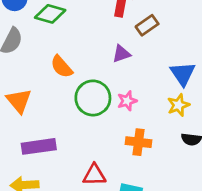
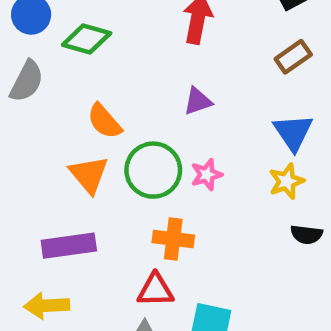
brown rectangle: (147, 25) -> (293, 57), moved
orange triangle: (19, 101) -> (89, 175), moved
orange cross: (139, 142) -> (173, 239), moved

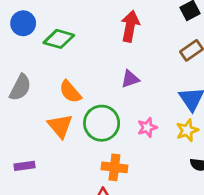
gray semicircle: (27, 81) -> (20, 87), moved
pink star: (207, 175) -> (147, 127), moved
purple rectangle: (69, 246) -> (25, 166), moved, size x0.6

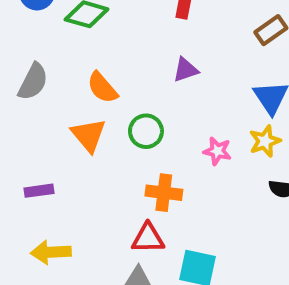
green circle: (102, 123) -> (146, 131), size x0.7
pink star: (147, 127) -> (217, 151), moved, turned 30

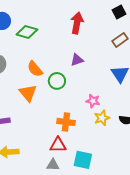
green circle: (146, 131) -> (57, 81), moved
yellow star: (265, 141) -> (102, 118), moved

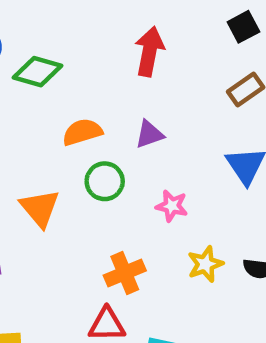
orange semicircle: (35, 69) -> (82, 132), moved, turned 114
pink star: (93, 101) -> (172, 206), moved
orange cross: (66, 122) -> (125, 273), turned -30

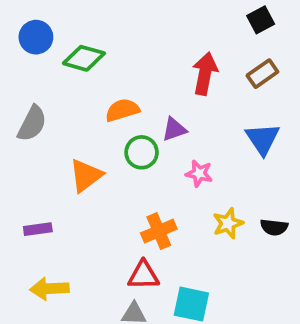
red arrow: (149, 51) -> (205, 74), moved
purple triangle: (149, 134) -> (174, 129), moved
orange triangle: (40, 208) -> (86, 175), turned 33

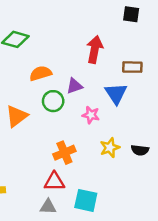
black square: (261, 20) -> (131, 14), turned 36
brown rectangle: (262, 74) -> (132, 67), moved, turned 36
blue triangle: (262, 139) -> (116, 94), moved

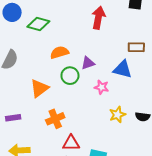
red arrow: (95, 49) -> (98, 18), moved
blue triangle: (116, 94) -> (123, 69), turned -42
orange cross: (64, 153) -> (55, 119), moved

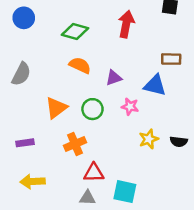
green diamond: (38, 24) -> (75, 32), moved
orange semicircle: (59, 52) -> (80, 65), turned 42
green circle: (70, 76) -> (92, 109), moved

